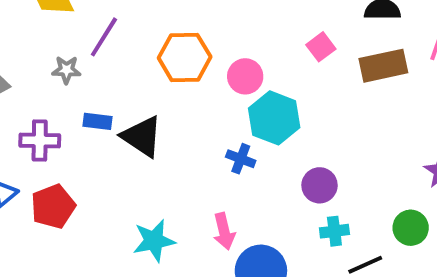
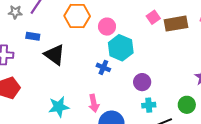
pink square: (321, 47) -> (153, 17), moved
gray star: (66, 70) -> (15, 12), moved
blue rectangle: (98, 121) -> (33, 36), moved

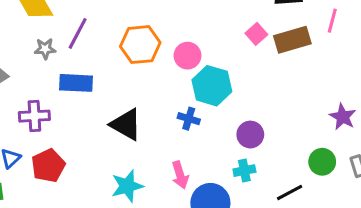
blue rectangle: (33, 36) -> (76, 83), size x1.5
black triangle: (55, 55) -> (126, 124), moved
cyan cross: (149, 105) -> (244, 171), moved

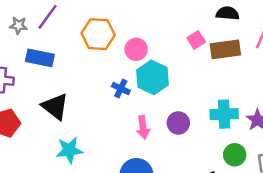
blue cross: (189, 119) -> (121, 88), moved
black triangle: (126, 124) -> (55, 107), moved
cyan cross: (244, 171) -> (224, 114), moved, size x1.5
pink arrow: (180, 175) -> (143, 127), moved

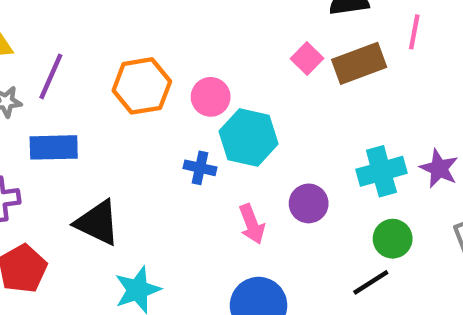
green circle: (235, 155) -> (393, 239), moved

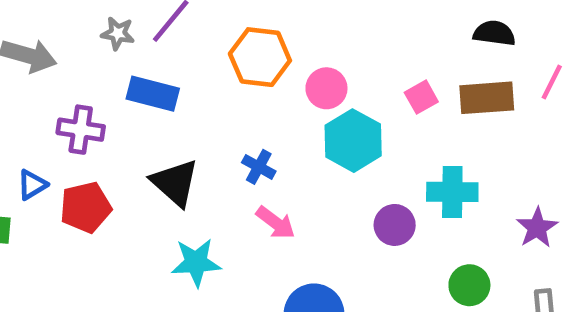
pink square: (307, 59) -> (421, 97), moved
blue cross: (200, 168) -> (259, 167), moved
cyan cross: (381, 171) -> (452, 192), moved
pink arrow: (252, 224) -> (276, 223), moved, turned -48

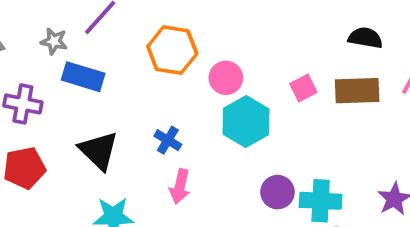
gray star: (118, 33) -> (54, 41), moved
cyan cross: (452, 192) -> (321, 201), moved
pink arrow: (276, 223) -> (180, 186), turned 64

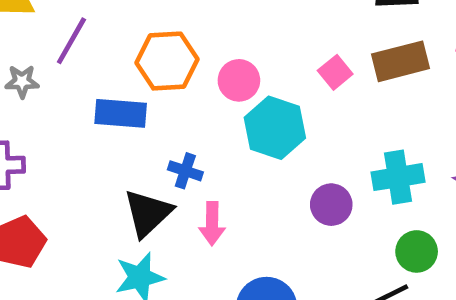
blue rectangle: (83, 77) -> (121, 113), moved
black triangle: (99, 151) -> (148, 213), moved, turned 45
cyan cross: (321, 201) -> (398, 177), moved

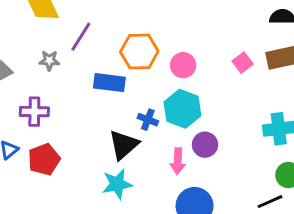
cyan hexagon: (275, 128) -> (182, 109), moved
purple circle: (331, 205) -> (205, 145), moved
pink arrow: (212, 223) -> (178, 161), moved

